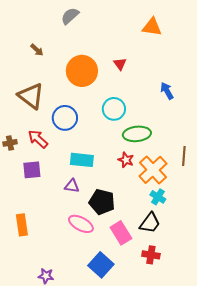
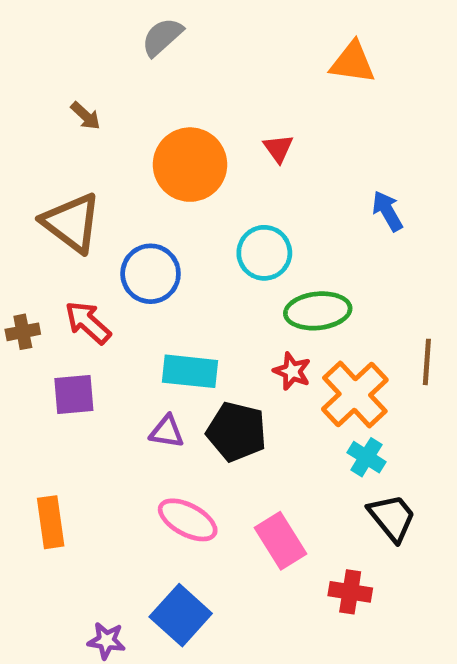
black pentagon: (102, 202) -> (236, 432), moved
black trapezoid: (150, 223) -> (392, 518), moved, turned -75
blue square: (101, 265) -> (181, 615), moved

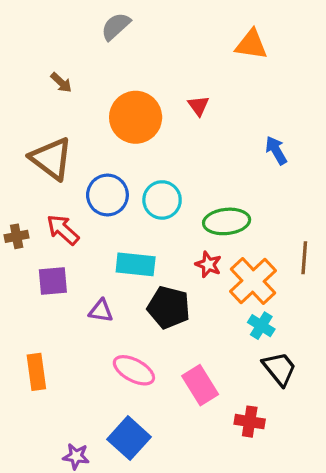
cyan circle: (264, 253) -> (162, 200), moved
purple triangle: (167, 432) -> (101, 311), moved

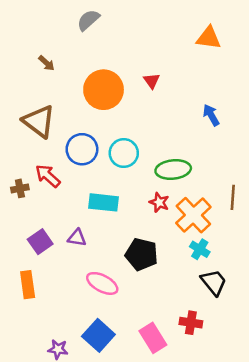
orange triangle: (251, 45) -> (209, 38), moved
brown cross: (17, 236) -> (20, 188), moved
purple square: (53, 281) -> (40, 242), moved, turned -30
black pentagon: (169, 307) -> (141, 254), moved
pink rectangle: (200, 385) -> (153, 338), moved

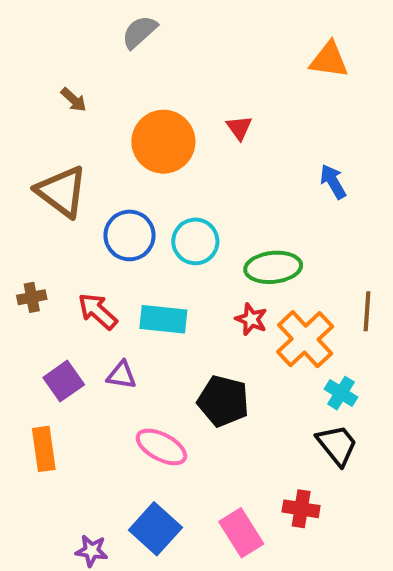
red arrow: (48, 176) -> (98, 311), moved
cyan cross: (200, 249) -> (341, 393), moved

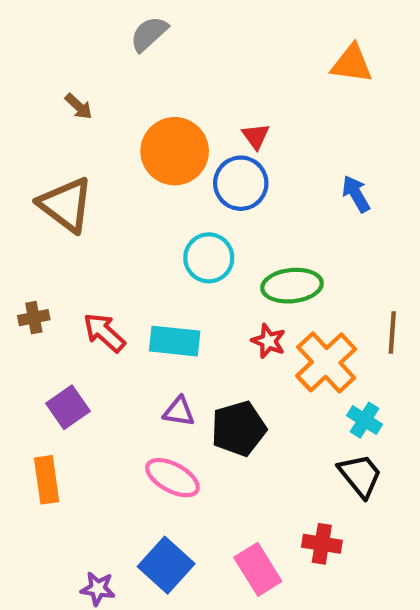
blue circle: (129, 235) -> (241, 183), moved
purple triangle: (122, 375) -> (179, 411), moved
black pentagon: (223, 401) -> (239, 429), turned -30

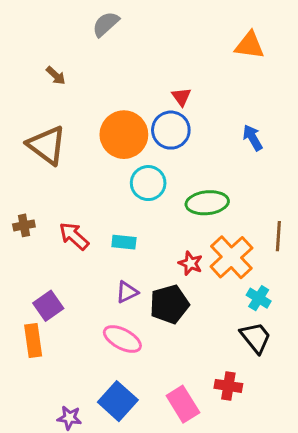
orange circle: (175, 151) -> (124, 135), moved
cyan rectangle: (175, 341) -> (124, 242), size x0.7
red star: (269, 341) -> (191, 263), moved
purple square: (68, 407) -> (48, 306), moved
purple triangle: (179, 411) -> (127, 292), turned -35

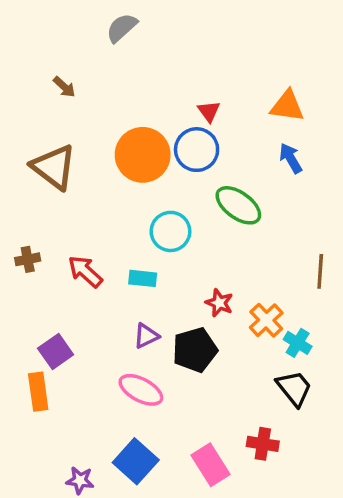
orange triangle: (250, 45) -> (287, 106), moved
cyan circle: (148, 183) -> (170, 231), moved
green ellipse: (207, 203) -> (238, 205), moved, turned 42
orange cross: (231, 257) -> (266, 320), moved, size x0.7

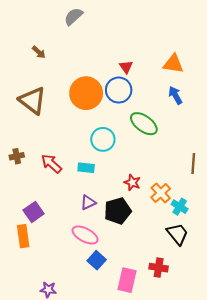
blue square: (136, 461) -> (97, 260), moved, size x0.7
pink rectangle: (211, 465) -> (127, 280), turned 45

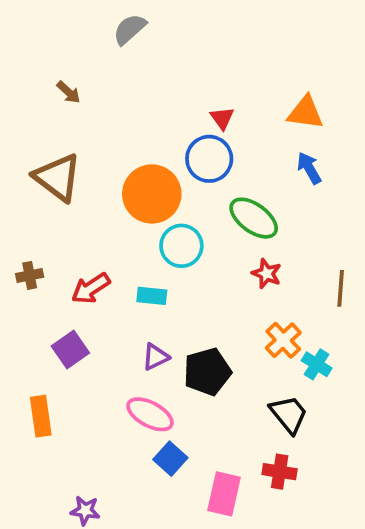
orange circle: (86, 93) -> (152, 194), moved
red arrow: (51, 164) -> (91, 288), turned -75
red star: (132, 182) -> (267, 274), moved
purple square: (34, 212) -> (70, 349), moved
black trapezoid: (177, 234) -> (289, 414), moved

